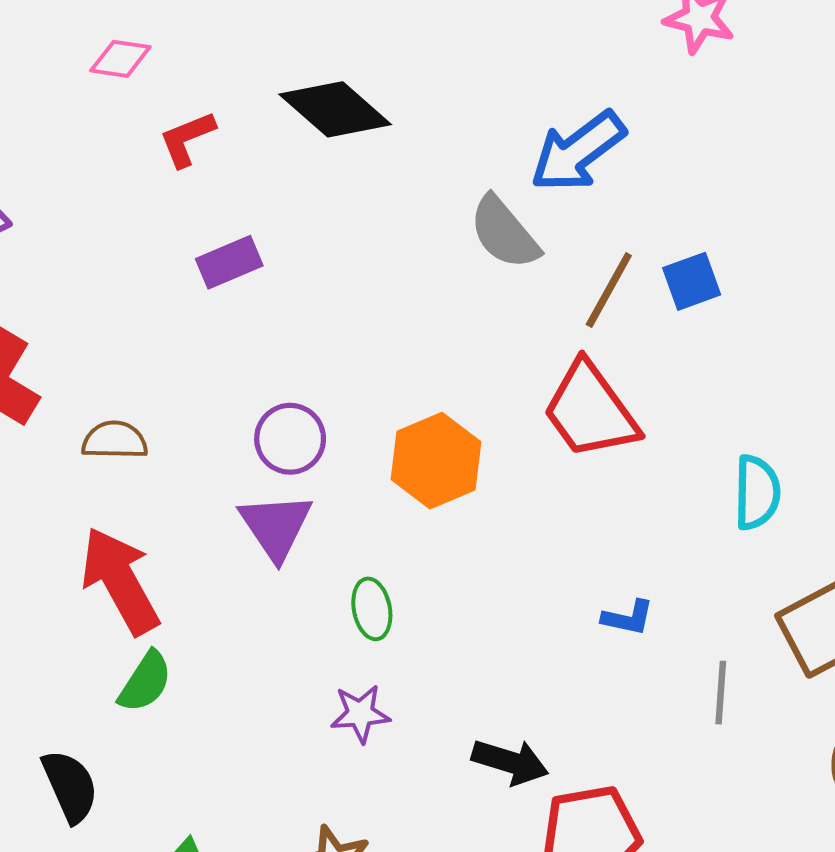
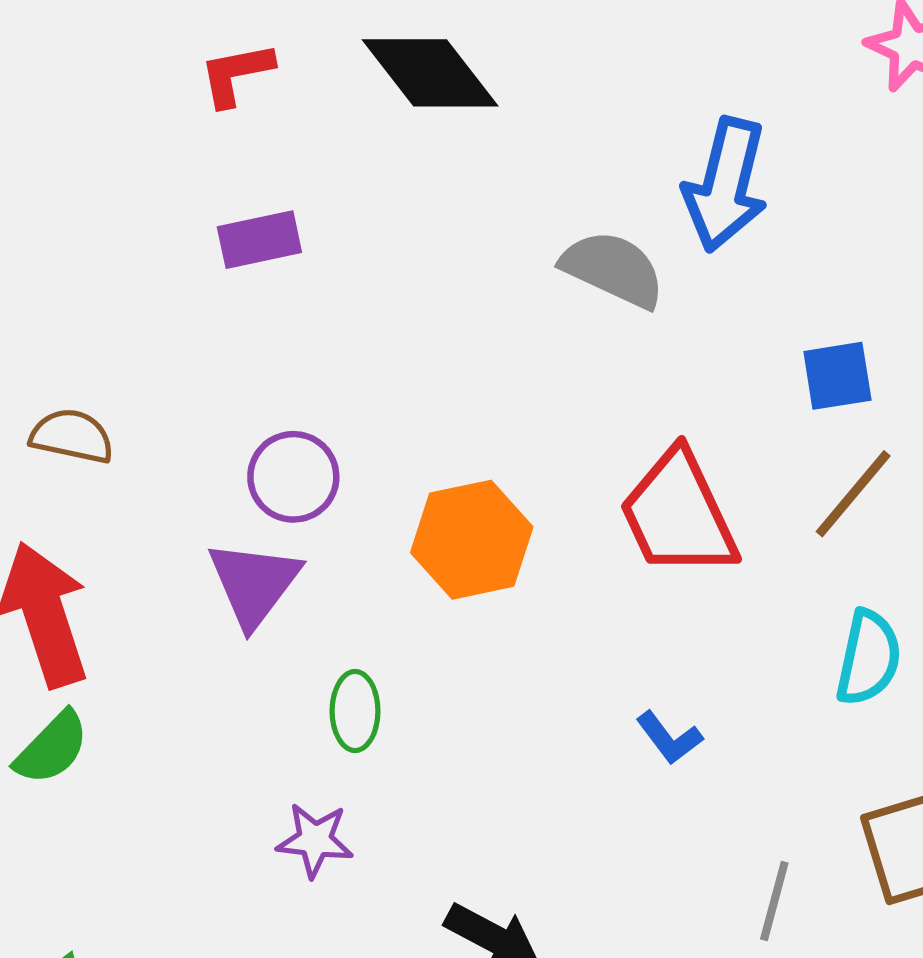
blue arrow: (578, 151) -> (725, 185), turned -50
gray semicircle: (504, 233) -> (613, 269), turned 144
brown line: (609, 290) -> (853, 494), moved
blue L-shape: (628, 618) -> (669, 738), moved, turned 30

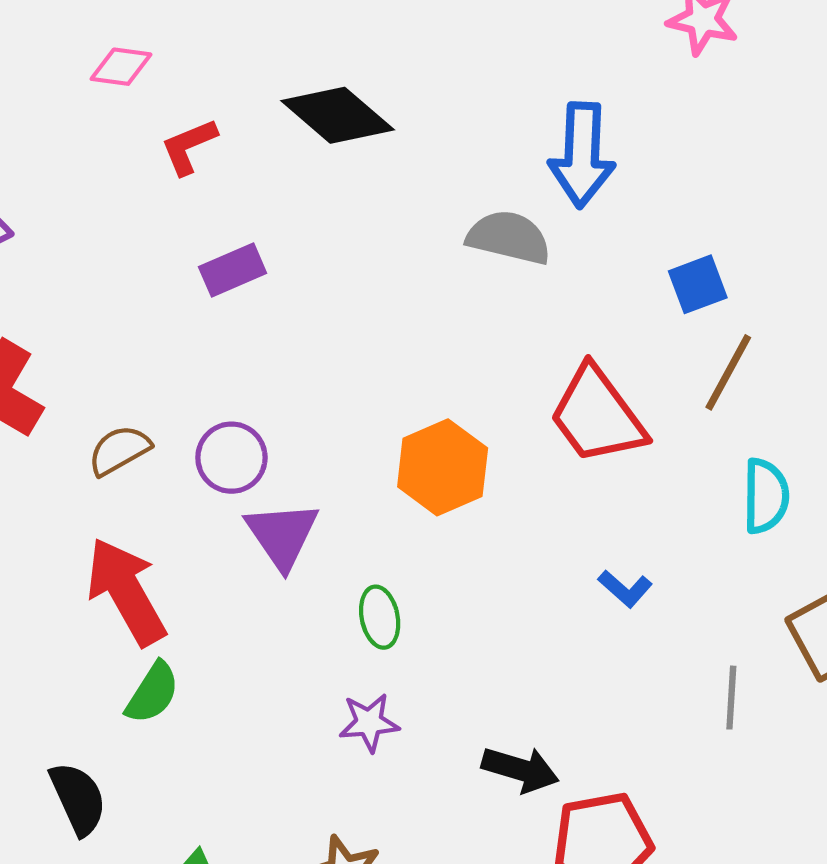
brown semicircle: (72, 436) -> (119, 450), turned -30
purple circle: (293, 477) -> (231, 458), moved

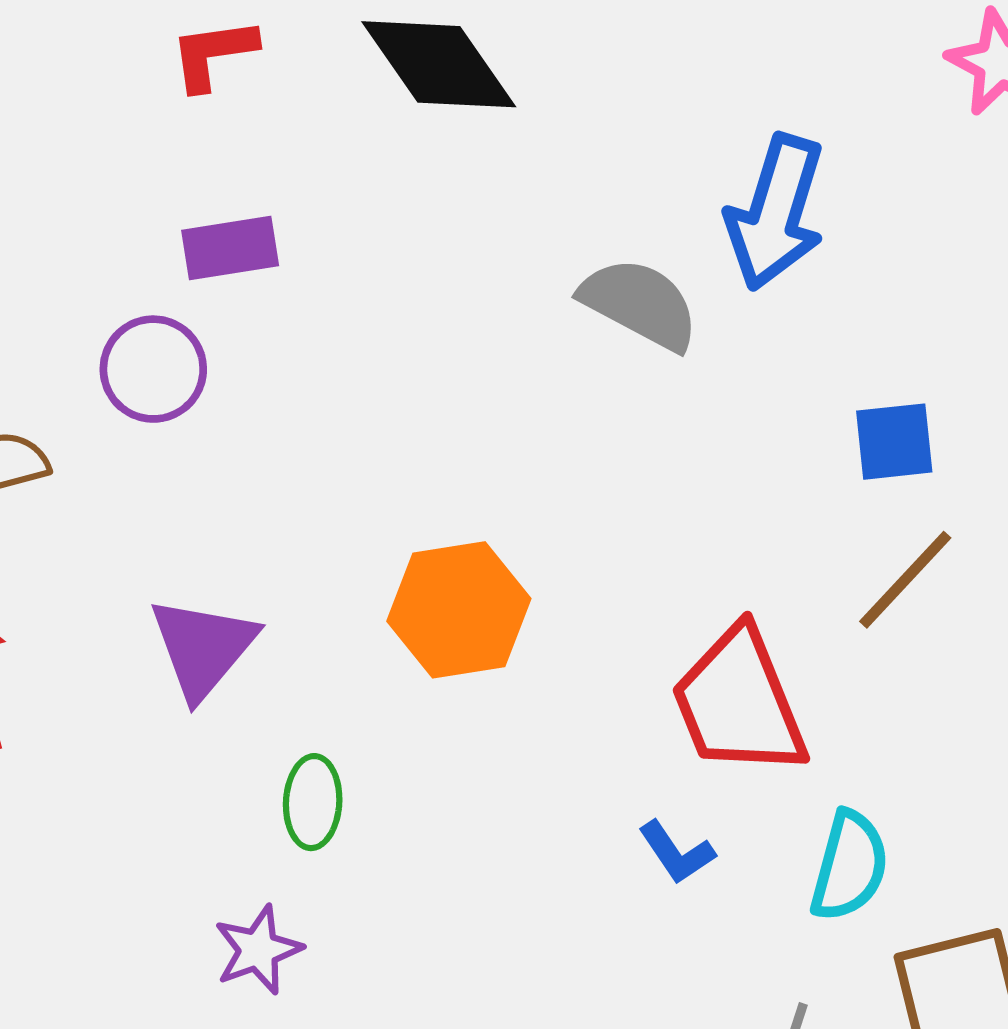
red trapezoid: (597, 415) -> (739, 702), moved
purple circle: (231, 458) -> (153, 369), moved
cyan semicircle: (766, 496) -> (849, 866), moved
purple star: (369, 723) -> (258, 950), turned -30

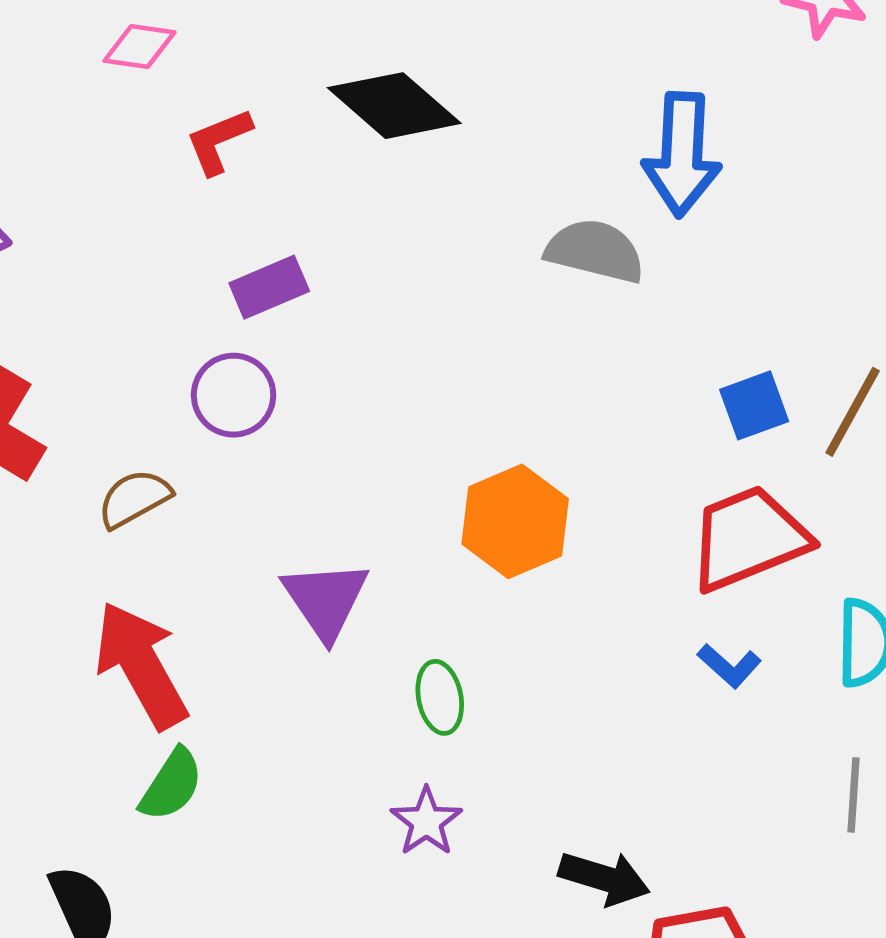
blue square: (894, 442) -> (754, 405), moved
red trapezoid: (739, 702) -> (748, 538), turned 104

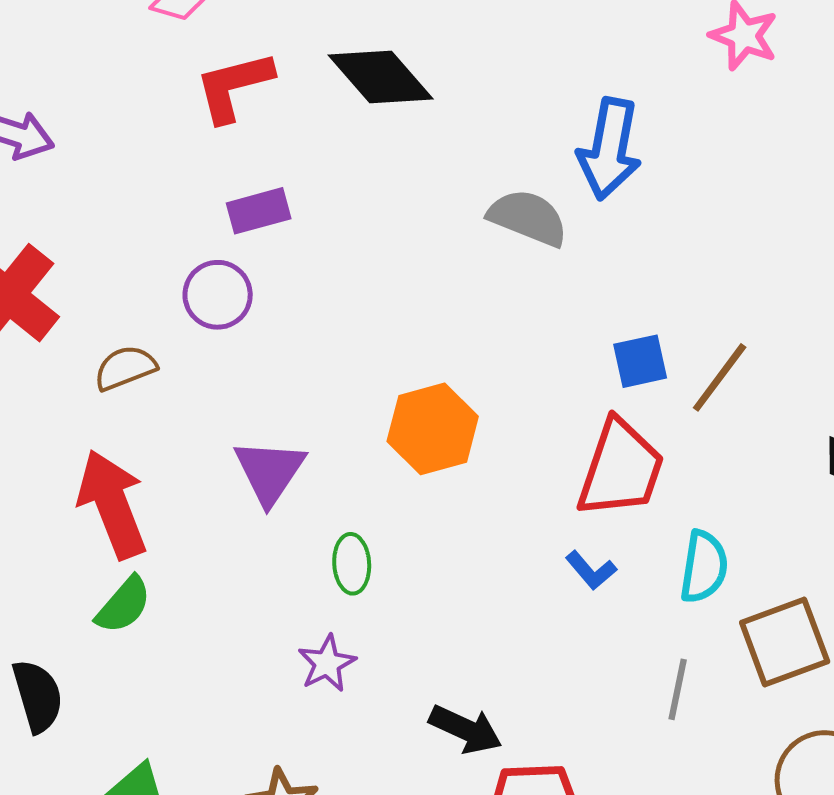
red L-shape: (219, 141) -> (234, 86), size x1.4
red trapezoid: (748, 538) -> (621, 469), turned 123

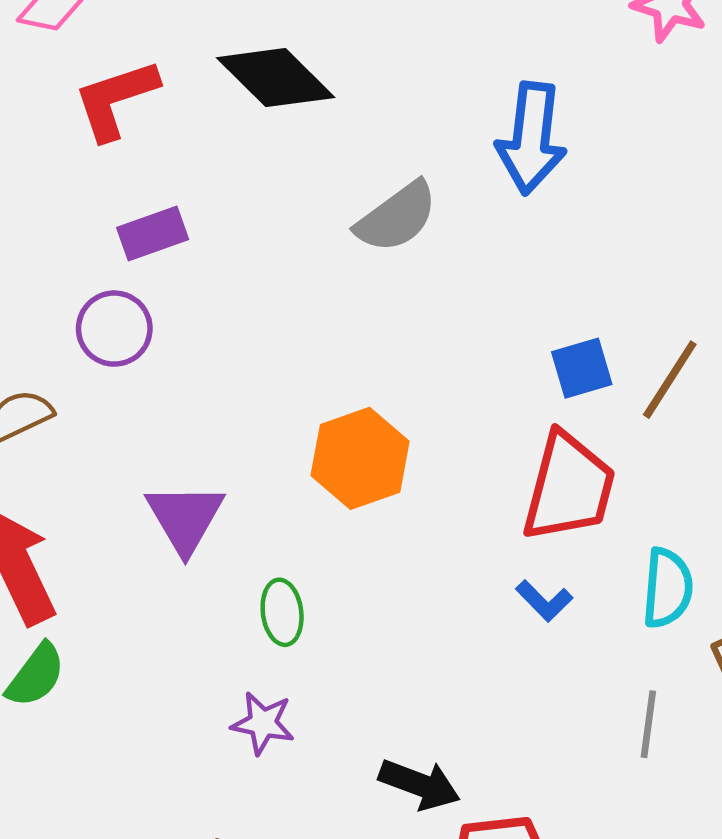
gray semicircle: (528, 218) -> (397, 217), moved, turned 126
purple star: (327, 663) -> (263, 723), turned -30

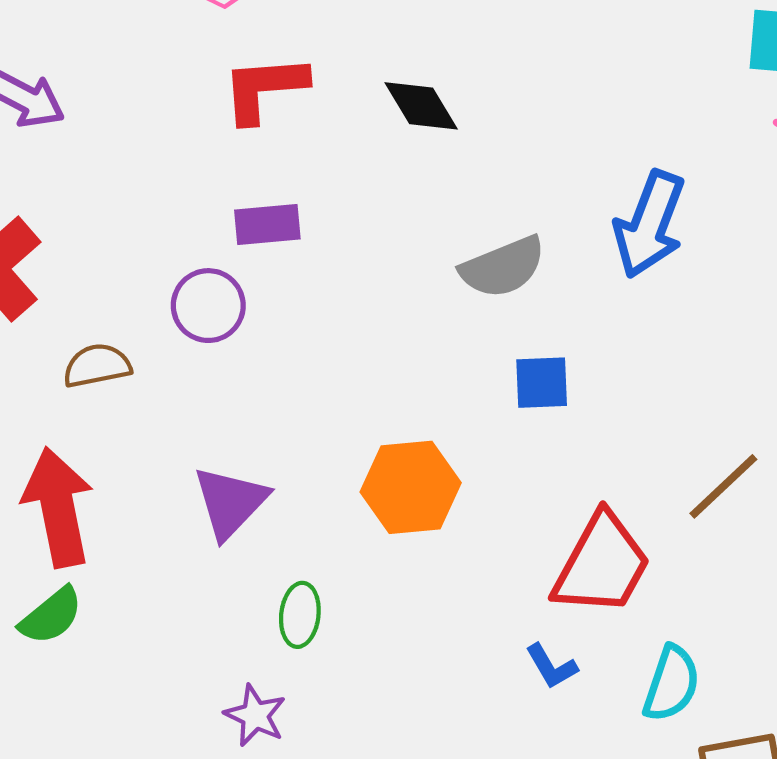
black diamond: (276, 78) -> (421, 106), size x0.7
blue square: (582, 368) -> (542, 383), moved

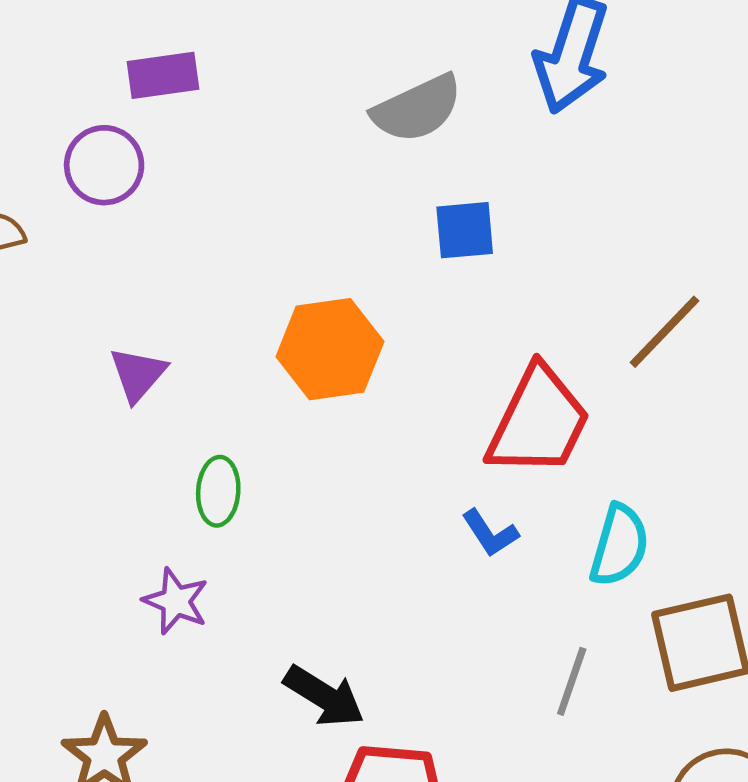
purple triangle: (230, 502) -> (138, 374), size x0.7

